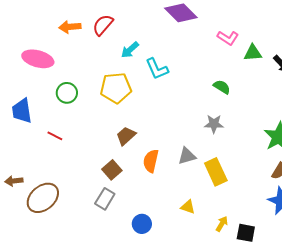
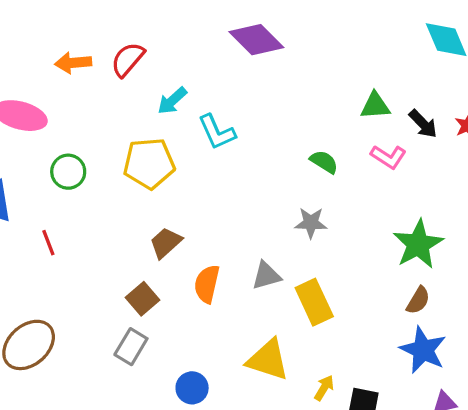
pink L-shape: (228, 38) -> (388, 157), moved
red line: (55, 136) -> (48, 243), turned 42
yellow triangle: (188, 207) -> (268, 360), size x1.8

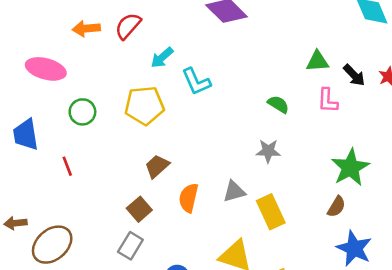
pink L-shape: (388, 157) -> (328, 101), turned 60
brown semicircle: (418, 300) -> (336, 207), moved

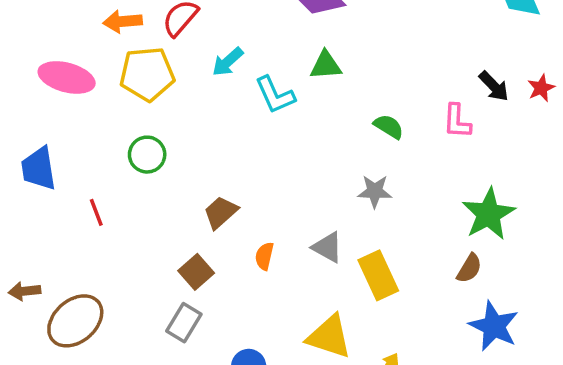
green triangle: (317, 61) -> (326, 65), moved
yellow pentagon: (144, 106) -> (147, 74), moved
green circle: (82, 112) -> (147, 155), moved
gray triangle: (234, 192) -> (327, 247), turned 45
orange semicircle: (189, 198) -> (264, 256), size x0.7

